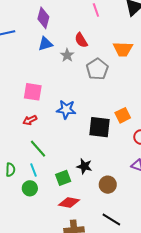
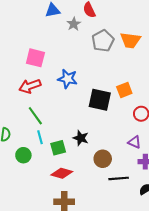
orange trapezoid: (123, 49) -> (130, 40), moved
red arrow: (30, 120) -> (30, 86), size x1.5
cyan line: (33, 170) -> (40, 137), moved
black line: (111, 219) -> (119, 178), moved, turned -42

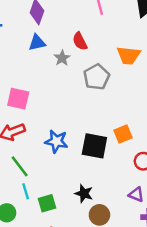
orange trapezoid: (130, 40) -> (129, 55), moved
blue star: (68, 79) -> (56, 141), moved
black star: (81, 138) -> (84, 194), moved

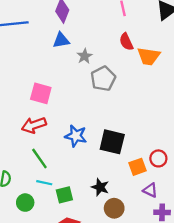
red semicircle: (80, 41) -> (126, 42), moved
gray pentagon: (97, 77) -> (103, 79), moved
orange square: (123, 134) -> (137, 167), moved
cyan line: (26, 191) -> (44, 183), turned -63

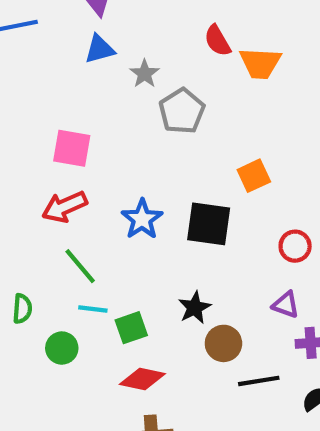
blue star: (76, 136) -> (142, 219), turned 30
orange square: (137, 167) -> (254, 176), moved
black star: (100, 187) -> (195, 308), turned 30

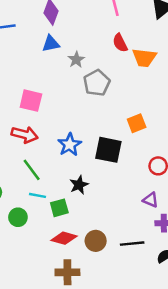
red arrow: (65, 207) -> (25, 135), turned -145
black star: (195, 308) -> (79, 185), moved
brown circle: (223, 343) -> (96, 241), moved

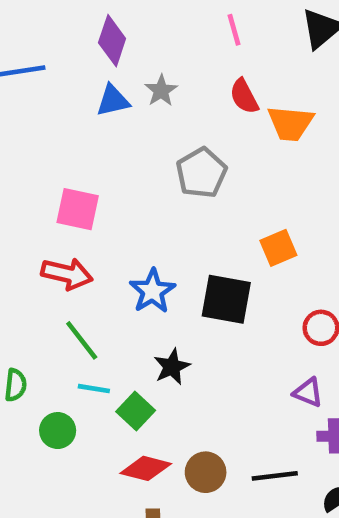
gray star: (76, 60) -> (161, 91), moved
green square: (59, 208) -> (136, 411), turned -30

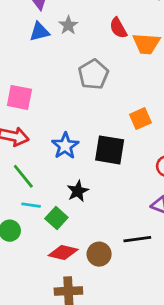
black line: (275, 476) -> (137, 239), moved

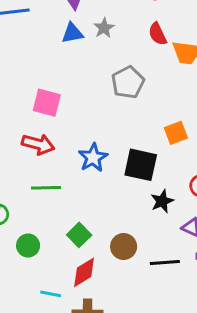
green line: (23, 176) -> (46, 188), turned -56
black star: (78, 191) -> (162, 201), moved
cyan line: (31, 205) -> (51, 294), moved
red diamond: (63, 252) -> (84, 272), turned -48
brown circle: (99, 254) -> (124, 247), moved

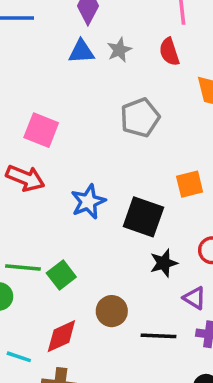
red semicircle: (158, 34) -> (169, 52), moved
green line: (46, 188) -> (23, 268), moved
green square: (79, 235) -> (61, 275), moved

